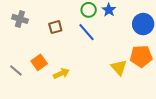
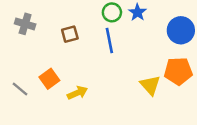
blue line: (87, 32) -> (109, 40), turned 30

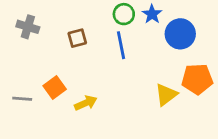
blue circle: (181, 30) -> (180, 34), moved
yellow triangle: (150, 85) -> (166, 95), turned 35
gray line: (20, 89) -> (22, 99), turned -36

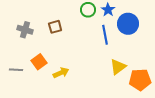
gray cross: (28, 27) -> (25, 30), moved
blue line: (121, 45) -> (105, 35), moved
orange pentagon: (197, 79) -> (140, 80), moved

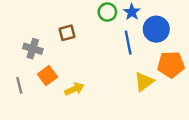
gray cross: (25, 30) -> (33, 49), moved
gray line: (16, 70) -> (19, 85), turned 72
orange pentagon: (140, 80) -> (171, 65), moved

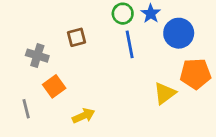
blue line: (128, 43) -> (130, 44), moved
gray line: (19, 85) -> (26, 109), moved
yellow arrow: (74, 89) -> (84, 116), moved

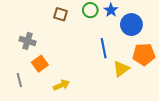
brown square: (77, 37) -> (60, 14), moved, turned 32
blue line: (130, 44) -> (104, 48), moved

